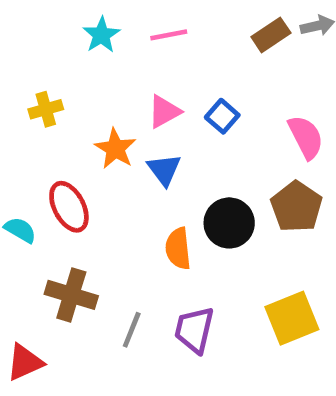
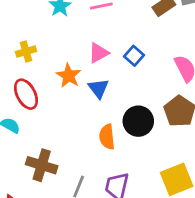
red ellipse: (69, 207) -> (26, 94), moved

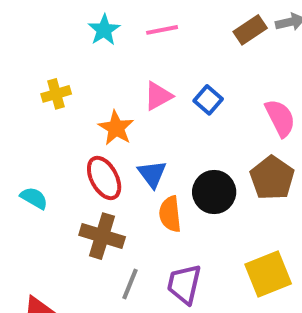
blue triangle: (98, 88) -> (152, 174), moved
red ellipse: (26, 94) -> (104, 178), moved
brown cross: (42, 165) -> (102, 236), moved

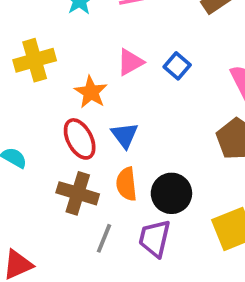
yellow cross: (56, 94) -> (35, 60), size x1.5
black circle: (214, 192) -> (171, 193), moved
orange semicircle: (170, 214) -> (126, 184), moved

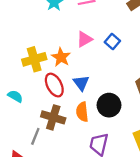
yellow cross: (35, 60) -> (34, 59), moved
black circle: (171, 193) -> (109, 105), moved
gray line: (104, 238) -> (35, 136), moved

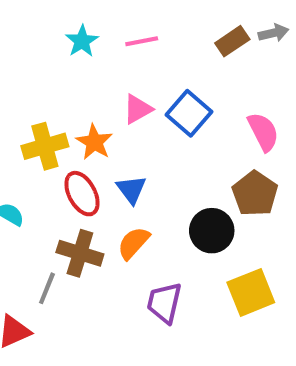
blue square: (112, 42) -> (189, 113), size x1.5
black circle: (109, 105) -> (212, 231), moved
orange semicircle: (82, 112) -> (133, 243), turned 48

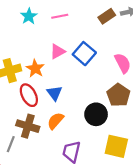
yellow square: (251, 292) -> (116, 146), turned 35

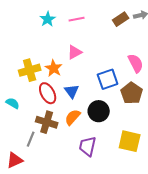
blue square: (84, 54) -> (108, 79), moved, turned 30
black circle: (96, 114) -> (99, 111), moved

